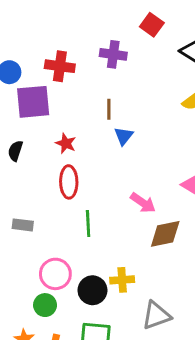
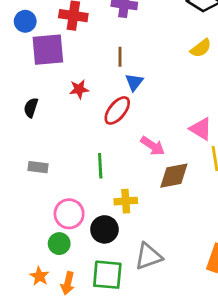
red star: (66, 143) -> (79, 89), turned -30
black semicircle: (15, 151) -> (31, 108), moved
red ellipse: (69, 182) -> (117, 110), moved, turned 40
yellow cross: (122, 280) -> (126, 201), moved
gray triangle: (156, 315) -> (148, 256), moved

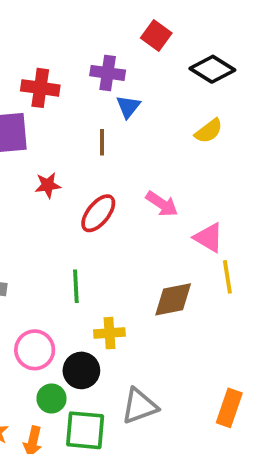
blue triangle: (134, 82) -> (128, 107), moved
pink arrow: (153, 146) -> (162, 204), moved
green circle: (59, 244) -> (51, 399), moved

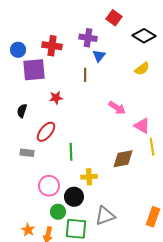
red ellipse: (98, 213) -> (46, 132), moved

